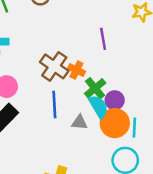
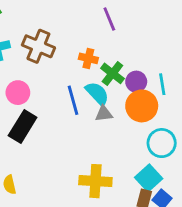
brown cross: (54, 66) -> (38, 46), moved
cyan semicircle: (98, 107) -> (97, 93), moved
cyan line: (134, 128) -> (162, 84), moved

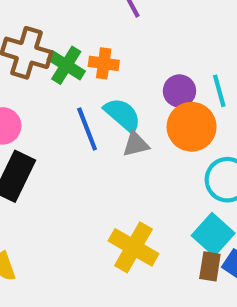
green cross: (112, 73) -> (66, 65), moved
yellow cross: (95, 181) -> (133, 247), turned 32

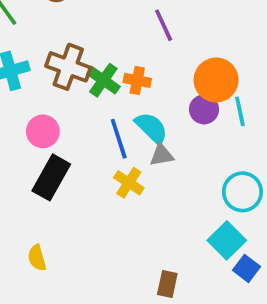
orange circle: (192, 127) -> (216, 80), moved
yellow cross: (133, 247) -> (129, 183), moved, size x0.7
brown rectangle: (210, 266) -> (167, 284), moved

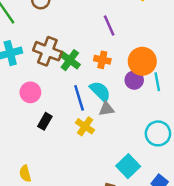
orange cross: (137, 80) -> (102, 60), moved
black rectangle: (51, 177) -> (45, 121), moved, size x0.6
cyan square: (227, 240) -> (128, 166), moved

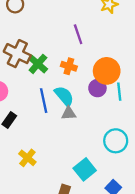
yellow cross: (85, 126) -> (27, 158), moved

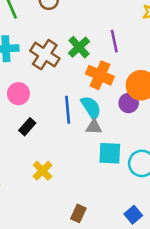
green cross: (38, 64) -> (79, 47), moved
orange cross: (69, 66) -> (100, 75), size x1.5
cyan square: (85, 169) -> (110, 153), moved, turned 35

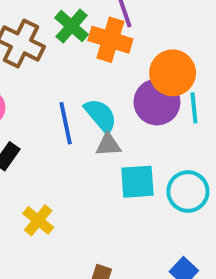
orange cross: (100, 75) -> (110, 40), moved
purple circle: (129, 103) -> (157, 102), size x1.5

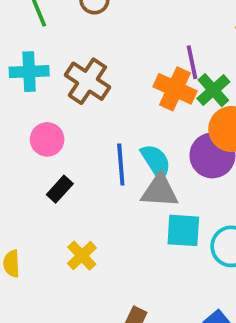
green cross: (72, 26) -> (213, 90), moved
gray triangle: (108, 145) -> (160, 191), size x1.5

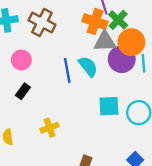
black rectangle: (60, 189) -> (23, 91), moved
gray triangle: (160, 191) -> (105, 41), moved
yellow cross: (82, 256) -> (50, 128), turned 30

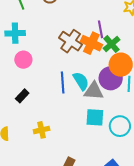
brown cross: (42, 22) -> (71, 41), moved
gray triangle: (105, 41) -> (94, 91), moved
pink circle: (21, 60) -> (23, 60), moved

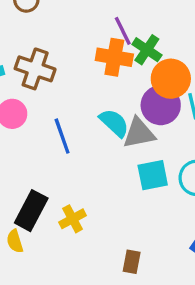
brown cross: (71, 41) -> (35, 69), moved
blue line: (63, 82) -> (62, 136), moved
black rectangle: (22, 96) -> (31, 211), moved, size x1.6

